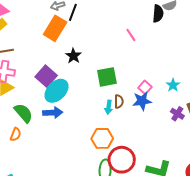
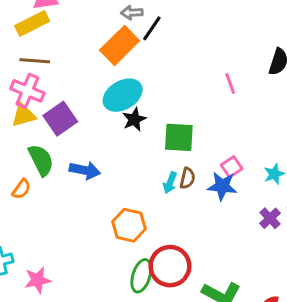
black star: (73, 56) -> (134, 119), moved
purple square: (46, 76) -> (60, 119), moved
cyan ellipse: (56, 91) -> (123, 95), moved
orange hexagon: (102, 138) -> (129, 225), moved

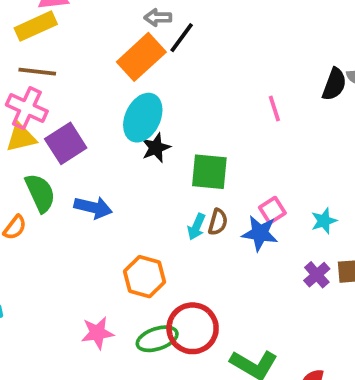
cyan ellipse: (123, 95) -> (143, 118), turned -36
green ellipse: (141, 276) -> (157, 339), turned 52
pink star: (38, 280) -> (97, 333), moved

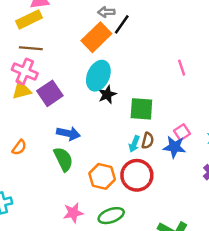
green semicircle: (40, 193) -> (63, 159), moved
red circle: (193, 328) -> (137, 175), moved

